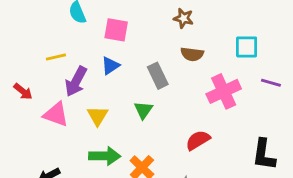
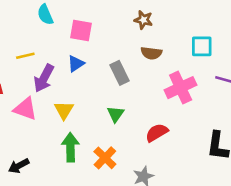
green triangle: (143, 110) -> (116, 114), moved
green arrow: (105, 156) -> (70, 147), turned -92

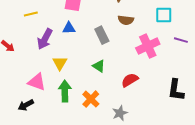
yellow line: (25, 56) -> (31, 14), moved
blue triangle: (76, 64) -> (69, 28), turned 32
pink triangle: (25, 109) -> (37, 82), moved
green triangle: (116, 114) -> (99, 66), turned -32

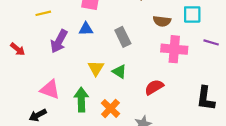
brown semicircle: (126, 20) -> (162, 21), moved
pink cross: (148, 46) -> (174, 49), turned 30
yellow triangle: (60, 63) -> (96, 68), moved

